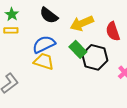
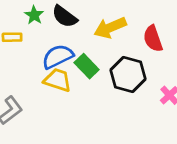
green star: (12, 14) -> (34, 15), moved
green rectangle: (78, 49) -> (87, 66), moved

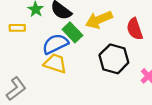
green rectangle: (87, 66) -> (72, 32), moved

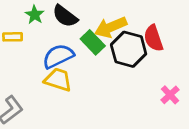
green rectangle: (72, 32) -> (93, 42), moved
black hexagon: (114, 59) -> (129, 49), moved

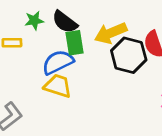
green star: (35, 15) -> (34, 21), turned 30
green rectangle: (93, 42) -> (74, 43), moved, turned 35

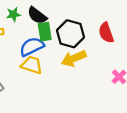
yellow arrow: (111, 33) -> (74, 59), moved
black hexagon: (129, 55) -> (71, 34), moved

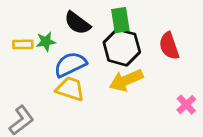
green star: (13, 14) -> (46, 42), moved
green rectangle: (45, 32) -> (120, 20), moved

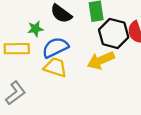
yellow rectangle: (23, 44) -> (17, 49), moved, size x1.5
black hexagon: (122, 47) -> (114, 33), moved

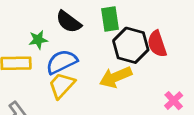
yellow trapezoid: (55, 67) -> (62, 85), turned -65

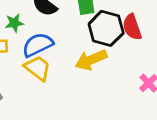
yellow trapezoid: (62, 85) -> (38, 68), turned 84

